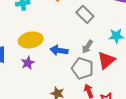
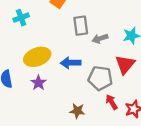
gray rectangle: (85, 14) -> (81, 26), moved, turned 48
gray arrow: (87, 47) -> (100, 39), moved, turned 48

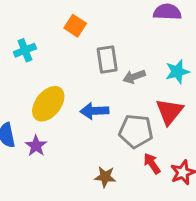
yellow ellipse: (37, 57) -> (48, 104), turned -30
purple star: (38, 83) -> (36, 146), moved

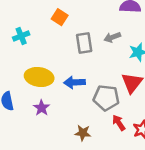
gray arrow: (134, 77) -> (112, 37), moved
yellow ellipse: (48, 104) -> (39, 77), turned 60
purple star: (36, 146) -> (42, 108), moved

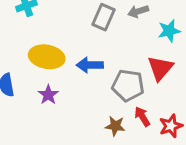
gray rectangle: (84, 43) -> (104, 17), turned 30
brown star: (83, 133) -> (115, 126), moved

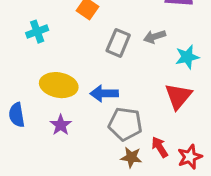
gray pentagon: (128, 85) -> (125, 124), moved

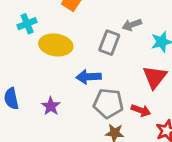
gray rectangle: (118, 43) -> (109, 43), moved
yellow ellipse: (59, 85) -> (56, 45), moved
red arrow: (160, 147) -> (141, 110), moved, turned 144

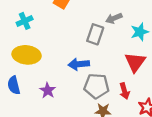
yellow ellipse: (56, 45) -> (27, 55), moved
red arrow: (141, 110) -> (124, 91), turned 56

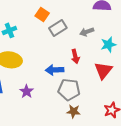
gray rectangle: (95, 34) -> (58, 28), moved, turned 36
red arrow: (124, 91) -> (75, 56), moved

